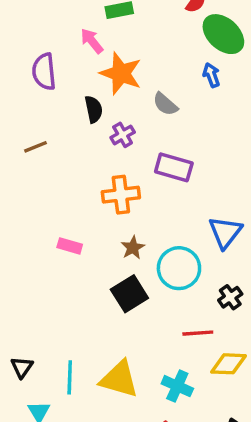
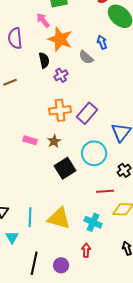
blue arrow: (211, 75) -> (102, 42), moved
purple rectangle: (174, 167) -> (87, 113), moved, turned -65
brown star: (133, 248) -> (54, 141), moved

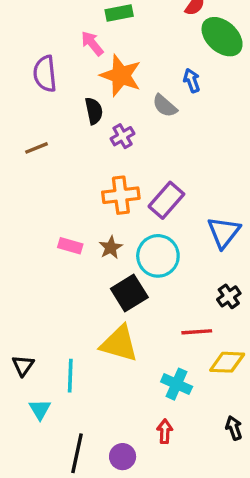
cyan circle: (94, 153) -> (158, 256), moved
yellow triangle: (59, 218) -> (119, 344), moved

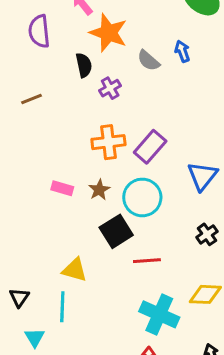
blue arrow: (192, 80) -> (182, 51), moved
red line: (197, 332) -> (147, 261), moved
yellow triangle: (119, 344) -> (75, 270), moved, size x0.7
cyan cross: (177, 384) -> (159, 314), size x1.4

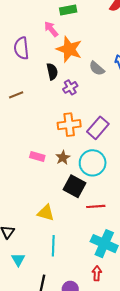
black square: (116, 231) -> (74, 186), turned -30
cyan line: (62, 307) -> (53, 246), moved

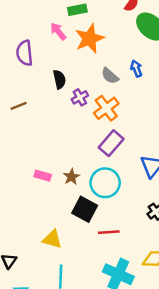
orange star: (69, 49) -> (89, 39), moved, turned 30
orange cross: (69, 125) -> (106, 108), moved, turned -30

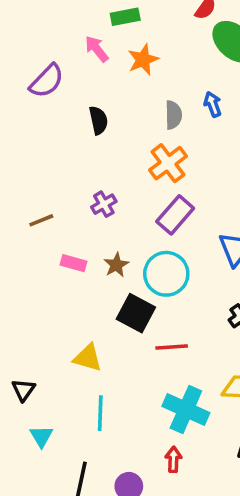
orange star: (89, 39) -> (143, 60), size x0.7
purple semicircle: (25, 53) -> (47, 81), turned -130
gray semicircle: (110, 76) -> (173, 115), turned -132
purple cross: (80, 97) -> (104, 204), moved
brown line: (19, 106) -> (41, 220), moved

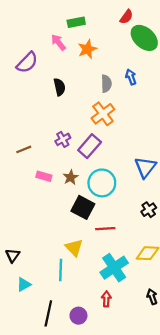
purple rectangle: (175, 215) -> (90, 146), moved
yellow triangle: (88, 358) -> (74, 248), moved, turned 30
cyan cross: (186, 409) -> (114, 268), turned 32
cyan triangle: (41, 436) -> (24, 284), turned 32

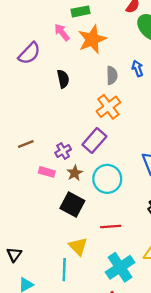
orange star: (87, 49) -> (92, 39), size x1.4
purple cross: (63, 139) -> (63, 151), moved
black square: (83, 207) -> (72, 204), moved

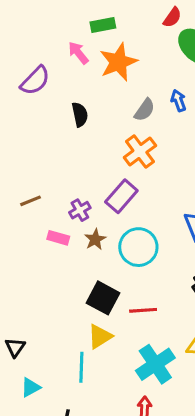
gray semicircle: (112, 75) -> (145, 110), turned 36
black square: (72, 204) -> (103, 298), moved
yellow triangle: (78, 246) -> (100, 336), turned 42

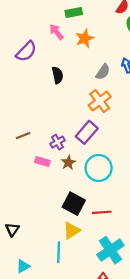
orange star: (118, 62) -> (85, 38), size x0.7
black triangle: (15, 347) -> (12, 230), moved

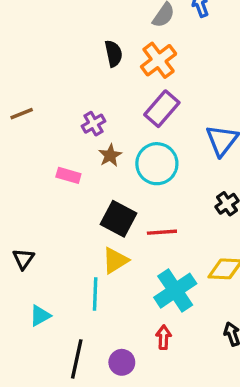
black semicircle: (58, 75) -> (113, 54), moved
purple rectangle: (87, 132) -> (162, 109), moved
brown line: (23, 136) -> (22, 114), moved
pink rectangle: (42, 162) -> (68, 175), moved

